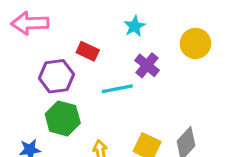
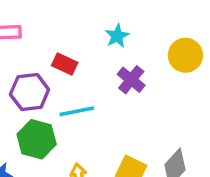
cyan line: (117, 89) -> (77, 111), moved

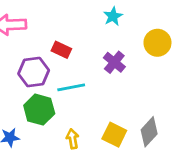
cyan star: (117, 36) -> (113, 16), moved

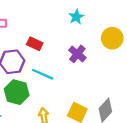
cyan line: (71, 87) -> (43, 74), turned 35

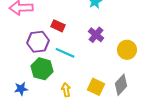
yellow circle: (112, 38) -> (127, 50), moved

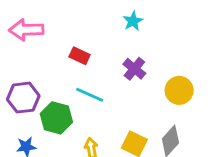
purple hexagon: (38, 42) -> (23, 98), moved

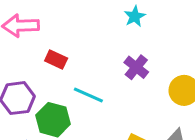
red rectangle: (80, 56) -> (56, 60), moved

